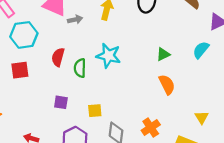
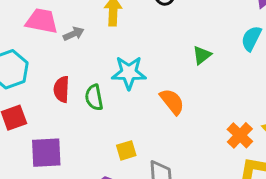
orange semicircle: (167, 84) -> (172, 101), moved
purple square: (61, 102) -> (46, 153), moved, size x1.6
orange cross: (151, 128) -> (240, 135), moved

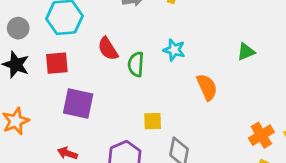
cyan star: (129, 73) -> (174, 50), size x0.7
red semicircle: (62, 89) -> (108, 49), turned -50

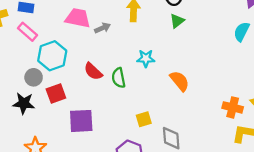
gray circle: (18, 28) -> (34, 77), moved
green triangle: (246, 52) -> (177, 21), moved
orange cross: (261, 135) -> (233, 107), turned -30

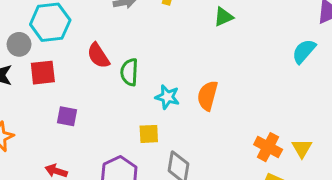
cyan star: (146, 58) -> (167, 97), moved
orange semicircle: (180, 81) -> (208, 96), turned -140
purple square: (81, 121) -> (67, 116), size x0.6

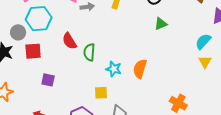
green triangle: (223, 17) -> (161, 24), moved
yellow triangle: (302, 148) -> (205, 62), moved

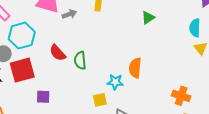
cyan semicircle: (203, 41) -> (195, 28), turned -30
red square: (33, 51) -> (22, 70), size x1.4
cyan star: (114, 69) -> (115, 82), moved

